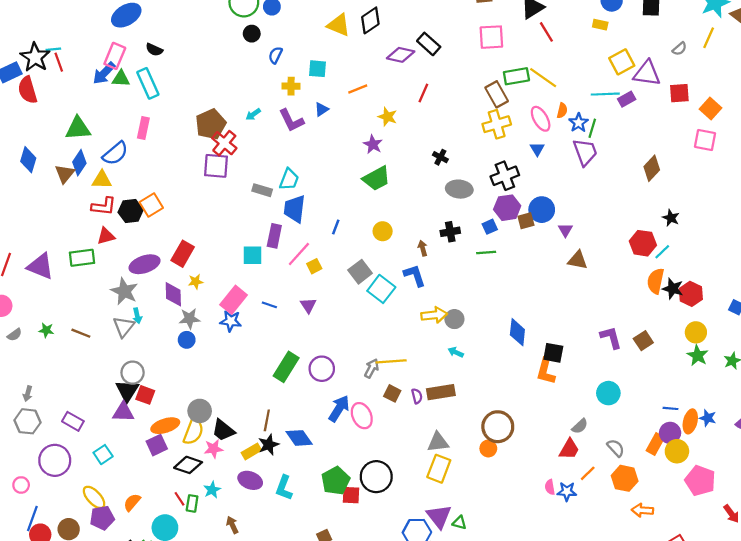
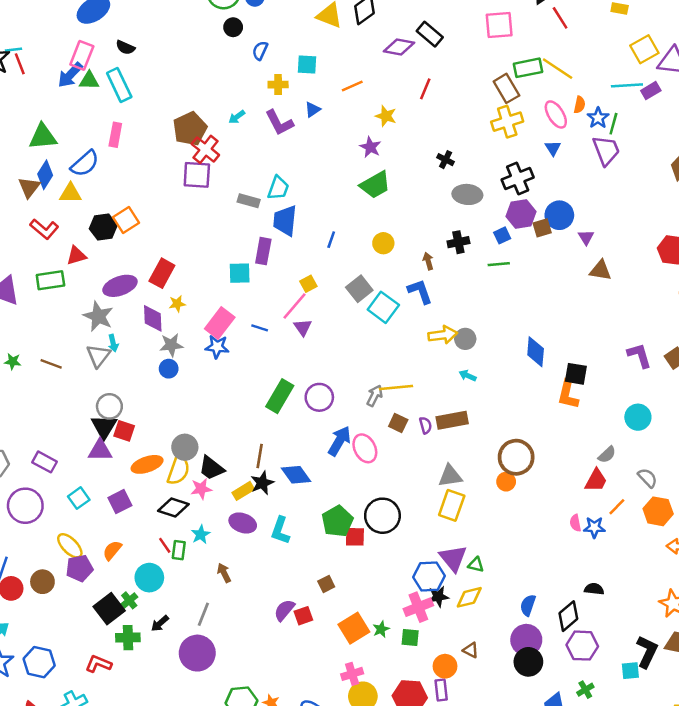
red L-shape: (104, 206) -> (44, 229), moved, turned 35
pink line: (299, 254) -> (294, 306), moved
purple square: (157, 445) -> (120, 502), moved

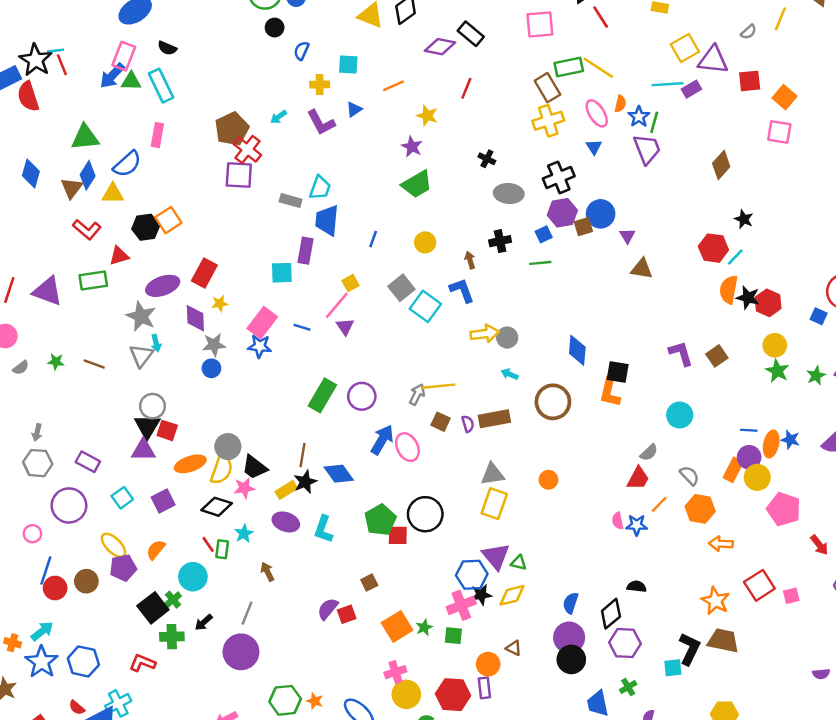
brown circle: (516, 457) -> (553, 402), moved

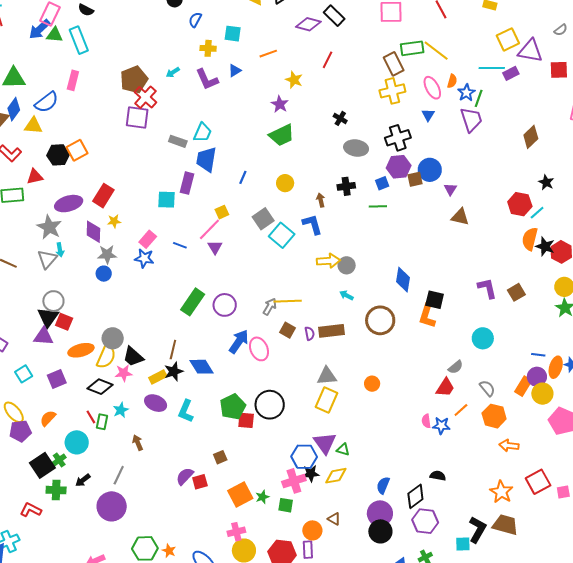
pink rectangle: (262, 323) -> (148, 239), size x0.7

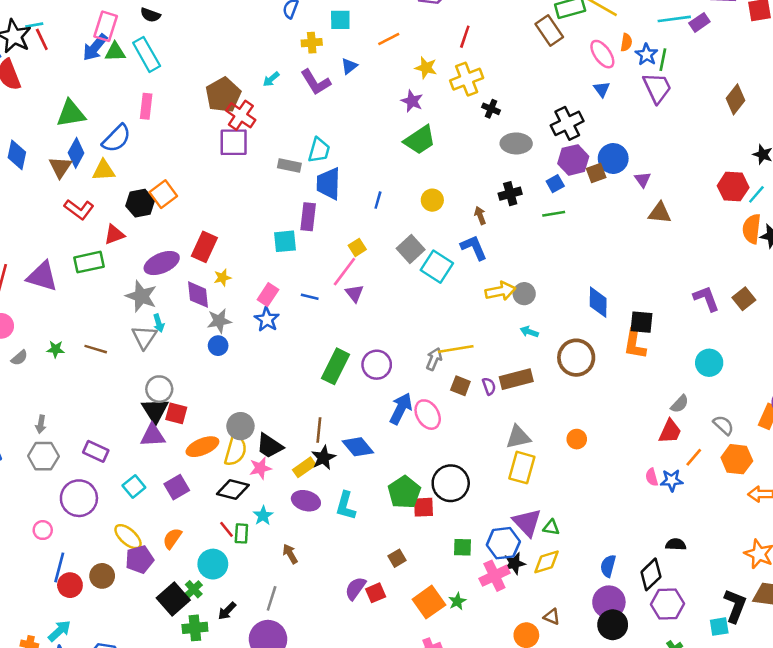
yellow cross: (392, 91) -> (467, 79), moved
blue star: (144, 258) -> (267, 319), turned 30
green square: (286, 505) -> (463, 547), moved

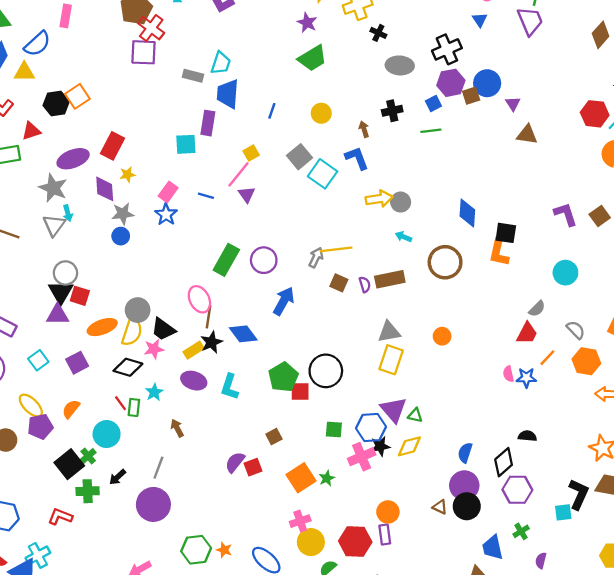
pink ellipse: (428, 415) -> (199, 299), moved
brown triangle: (552, 617) -> (440, 507), moved

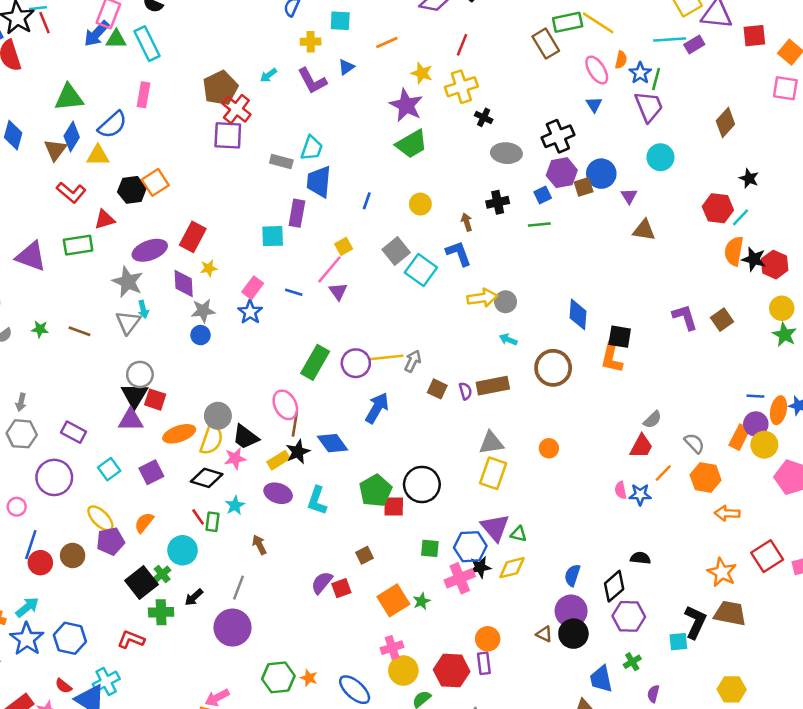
purple star: (307, 23) -> (406, 105), size x1.5
yellow line: (336, 249) -> (386, 358), moved
cyan circle: (565, 273) -> (660, 157), moved

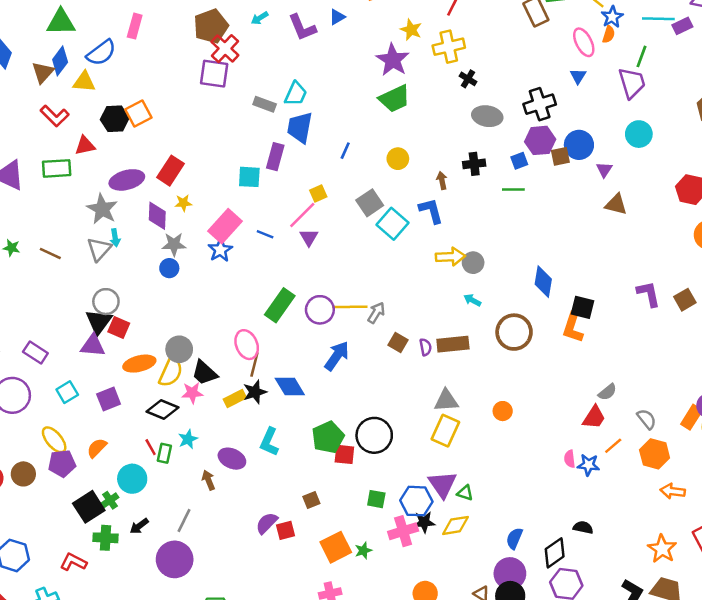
blue star: (640, 73) -> (612, 17), moved
pink rectangle: (253, 288) -> (225, 226), size x1.5
purple ellipse: (278, 493) -> (232, 459), moved

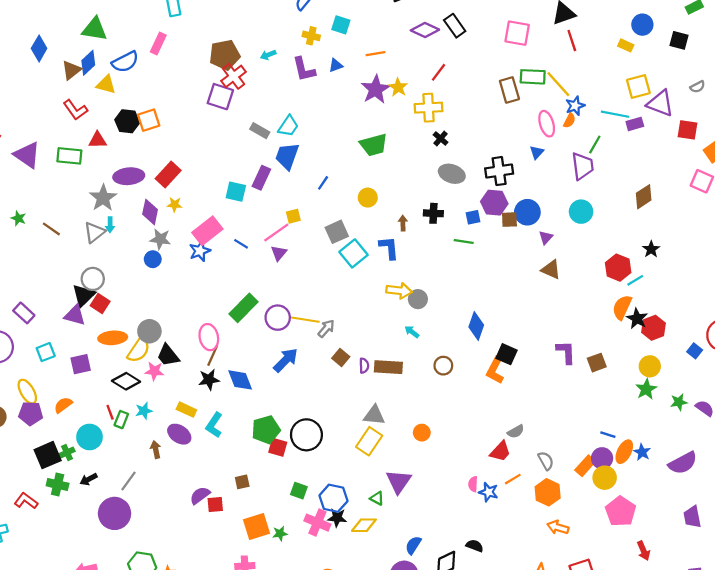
purple star: (393, 60) -> (376, 89), moved
brown circle: (514, 332) -> (443, 366), size x0.6
yellow rectangle: (235, 399) -> (186, 410), moved, turned 42
purple triangle: (442, 484) -> (399, 481), moved
pink cross: (403, 531) -> (317, 523), turned 30

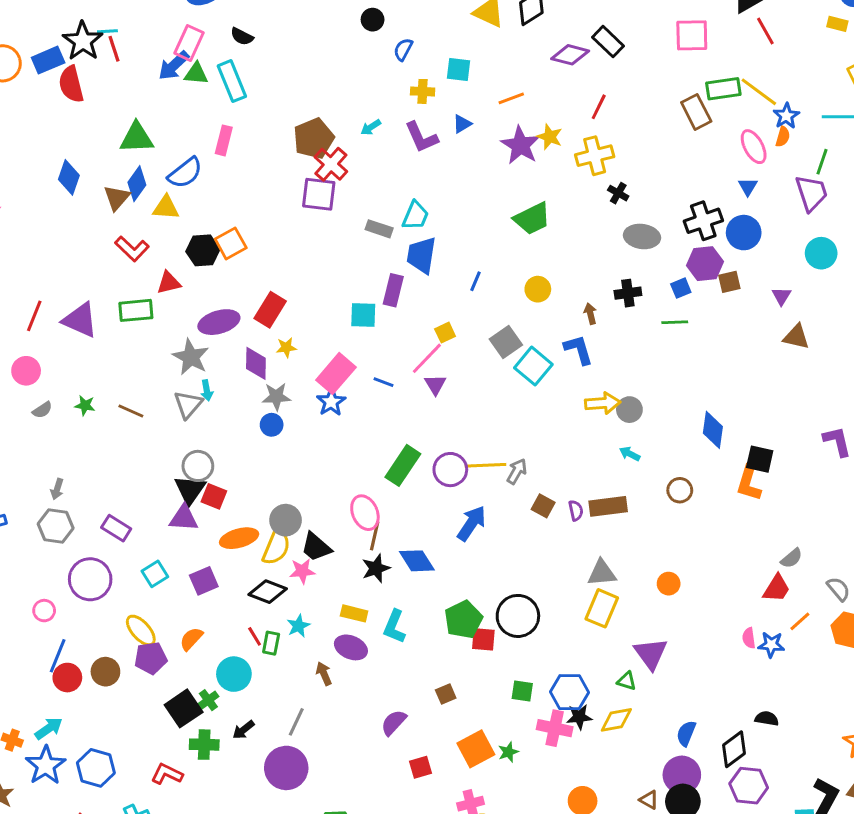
blue circle: (527, 212) -> (744, 233), moved
red square: (215, 504) -> (420, 767), moved

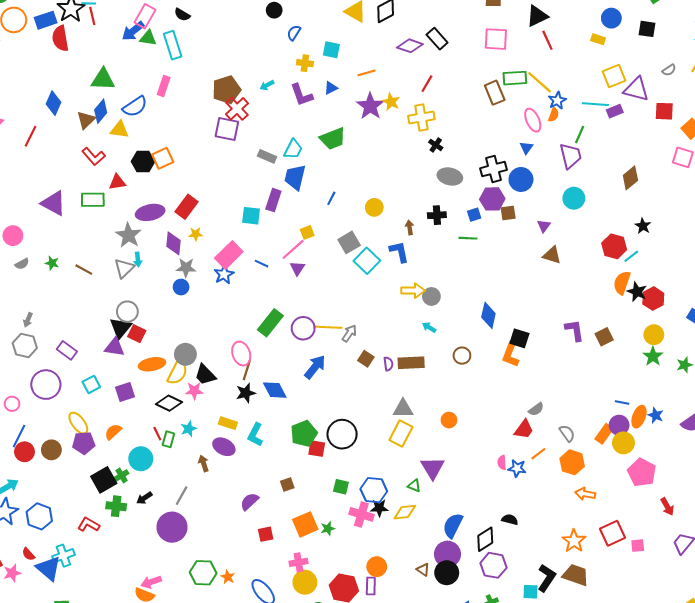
green trapezoid: (532, 219) -> (333, 139), moved
red line: (34, 316) -> (30, 136), moved
blue semicircle: (686, 733) -> (453, 525), size x1.4

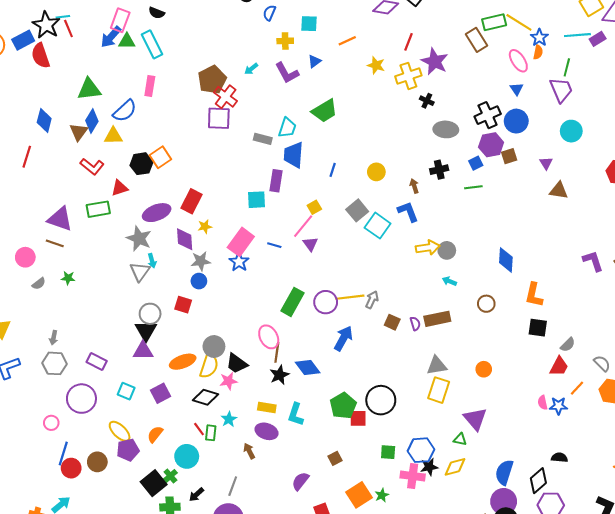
purple star: (370, 106) -> (435, 61), moved
brown line: (84, 270) -> (55, 243), moved
red square: (137, 334) -> (183, 305), moved
black square: (519, 338) -> (538, 328), moved
cyan square: (91, 384) -> (126, 391), turned -30

